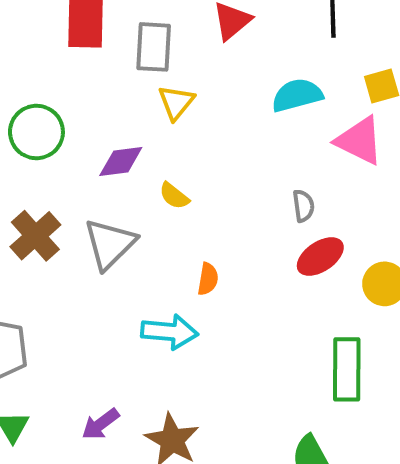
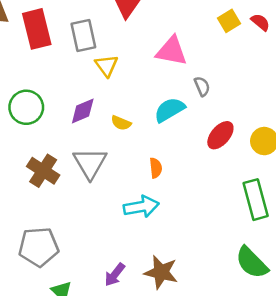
cyan semicircle: (297, 95) -> (170, 110), moved
pink triangle: (359, 141) -> (172, 51), moved
gray semicircle: (303, 206) -> (202, 86), moved

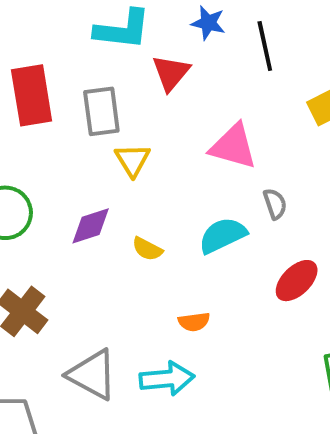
gray triangle: (90, 163) -> (92, 375), moved, turned -36
orange semicircle: (156, 168) -> (194, 322), turned 84

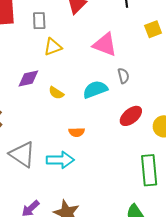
gray rectangle: (101, 111) -> (39, 21), size x0.7
yellow triangle: (133, 160) -> (53, 47), turned 36

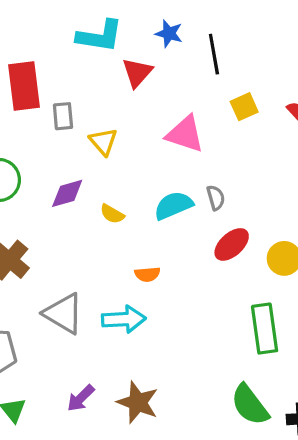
gray rectangle: (39, 21) -> (63, 116), moved
yellow square: (153, 29) -> (244, 107), moved
yellow triangle: (53, 47) -> (103, 142), turned -48
gray semicircle: (123, 76) -> (216, 198), moved

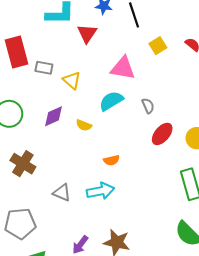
gray rectangle: (63, 116) -> (44, 68), turned -66
cyan semicircle: (173, 205) -> (111, 101), moved
gray triangle: (64, 313) -> (62, 193), size x0.7

